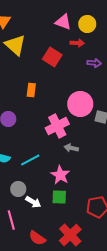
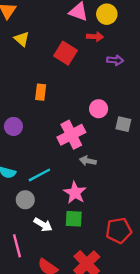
yellow triangle: (15, 45) -> (22, 39), size x0.6
pink circle: (80, 104) -> (99, 109), size x0.6
gray circle: (18, 189) -> (25, 200), moved

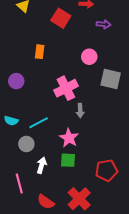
pink circle: (99, 109) -> (89, 57), moved
gray square: (123, 124) -> (111, 79), size x1.5
gray arrow: (88, 161) -> (80, 110), turned -104
white arrow: (43, 225) -> (42, 165), turned -105

